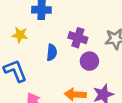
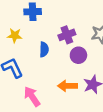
purple cross: (78, 38) -> (67, 35), turned -35

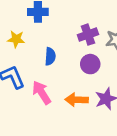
purple cross: (67, 35) -> (88, 35), moved
pink arrow: (32, 96) -> (42, 93), moved

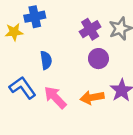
yellow star: (16, 39) -> (14, 32), moved
blue semicircle: (50, 56) -> (46, 60), moved

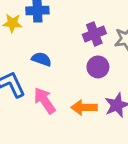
blue semicircle: (46, 60) -> (41, 59), turned -72

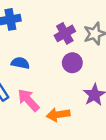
orange arrow: (84, 107) -> (58, 115), moved

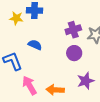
pink arrow: (28, 100) -> (30, 85), moved

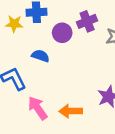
purple cross: (73, 30) -> (87, 21), moved
purple circle: (74, 53) -> (62, 33), moved

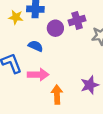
pink arrow: (38, 108) -> (38, 75), moved, turned 120
orange arrow: (71, 111) -> (57, 94), turned 84

